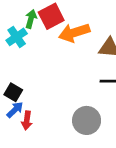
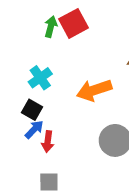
orange arrow: (74, 33) -> (94, 90), moved
cyan cross: (17, 37) -> (40, 78), moved

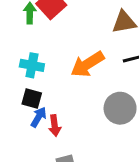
cyan cross: (40, 78) -> (32, 65), turned -30

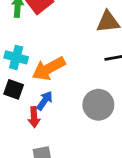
orange arrow: (87, 64) -> (49, 69), moved
blue arrow: (39, 117) -> (45, 101), moved

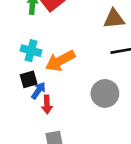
black square: (14, 89) -> (29, 79), turned -36
blue arrow: (45, 101) -> (38, 91), moved

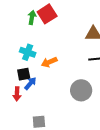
orange arrow: (60, 61) -> (49, 62), size x0.7
red arrow: (47, 104) -> (17, 94), moved

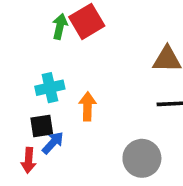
cyan cross: (28, 52) -> (50, 88), turned -35
orange arrow: (49, 62) -> (87, 106), turned 112

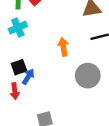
cyan cross: (50, 88) -> (18, 28), moved
orange arrow: (87, 106) -> (63, 47), moved

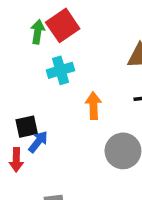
cyan cross: (18, 28) -> (61, 70), moved

